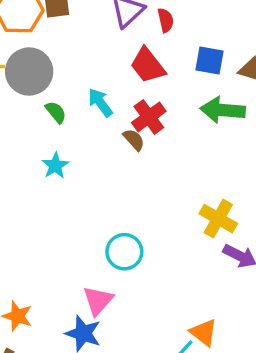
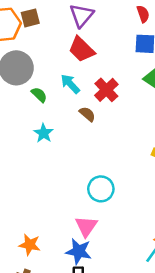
red semicircle: (166, 20) -> (143, 14), moved
red trapezoid: (148, 65) -> (82, 49), moved
brown semicircle: (134, 140) -> (87, 114), moved

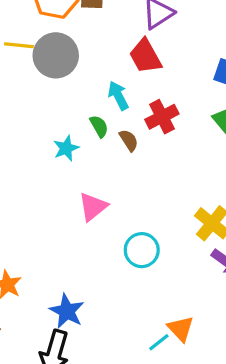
green semicircle: (39, 95) -> (99, 126), moved
cyan circle: (101, 189) -> (142, 250), moved
pink triangle: (86, 226) -> (93, 207), moved

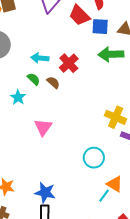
red trapezoid: (145, 56) -> (79, 15), moved
cyan arrow: (118, 96) -> (40, 58), turned -42
cyan circle: (142, 250) -> (94, 158), moved

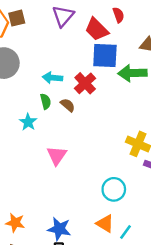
blue square: (100, 27) -> (105, 55), moved, size x1.4
green semicircle: (34, 79) -> (46, 101), turned 32
orange triangle: (115, 184) -> (105, 224), moved

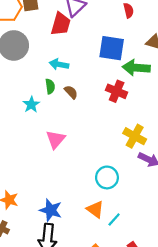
red trapezoid: (97, 29) -> (61, 24), moved, turned -125
red cross: (85, 83) -> (117, 91), moved, turned -30

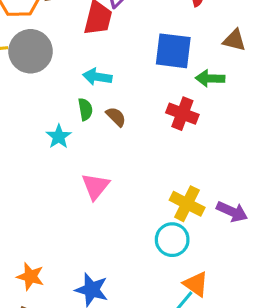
green arrow: (136, 68) -> (210, 78), size x0.7
yellow cross: (135, 136) -> (187, 204), moved
orange triangle: (95, 209) -> (196, 284), moved

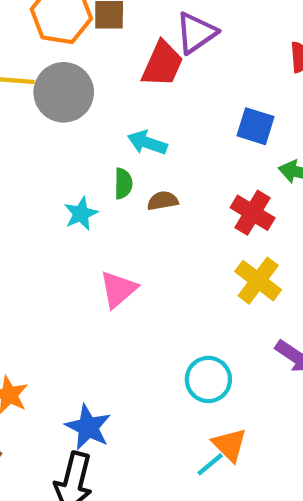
blue square: (173, 51) -> (255, 126), size x0.7
brown semicircle: (116, 117) -> (163, 201), turned -65
yellow cross: (187, 204) -> (258, 281), moved

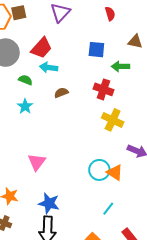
red trapezoid: (162, 64) -> (42, 48), moved, turned 30
green semicircle: (123, 183) -> (25, 80), moved, turned -56
pink triangle: (118, 289) -> (37, 162), moved
orange triangle: (230, 445) -> (115, 172), moved

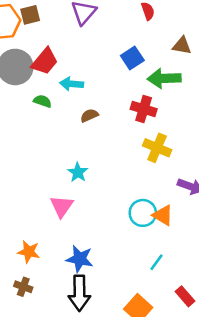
red trapezoid: (42, 48) -> (45, 61), moved
blue square: (96, 50) -> (132, 58), turned -36
green arrow: (120, 66) -> (164, 78), size x1.4
cyan star: (25, 106) -> (78, 172), moved

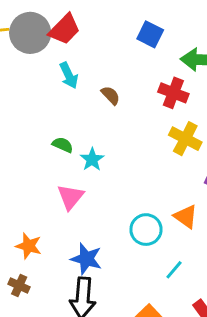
blue square: (132, 58) -> (150, 34), moved, turned -35
cyan arrow: (72, 84) -> (69, 75), moved, turned -125
green semicircle: (43, 101) -> (63, 145), moved
brown semicircle: (89, 115) -> (111, 95), turned 66
cyan circle: (143, 213) -> (146, 230), moved

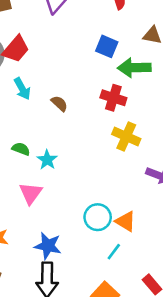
blue square: (150, 34) -> (107, 46), moved
orange triangle: (186, 217) -> (126, 221), moved
cyan line: (174, 270) -> (114, 252), moved

